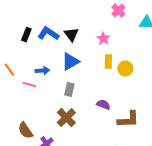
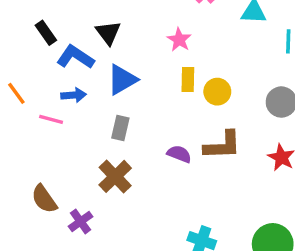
blue L-shape: (48, 34) -> (75, 57), moved
black rectangle: (26, 35) -> (46, 33), turned -56
black triangle: (71, 35) -> (108, 33), moved
brown L-shape: (128, 120) -> (222, 145), moved

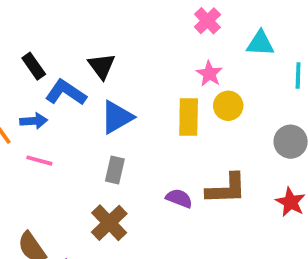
pink star: (179, 40) -> (209, 74), moved
yellow rectangle: (188, 80) -> (189, 117), size x1.4
yellow circle: (217, 92) -> (228, 106), moved
blue arrow: (74, 95) -> (34, 121), moved

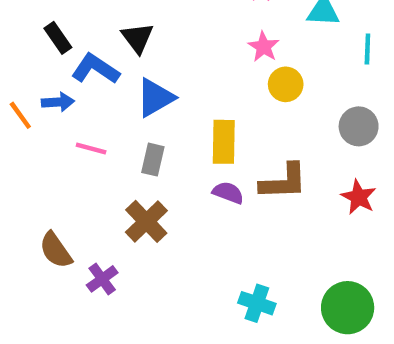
yellow rectangle: (189, 117) -> (224, 142), moved
pink line: (39, 161) -> (91, 148), moved

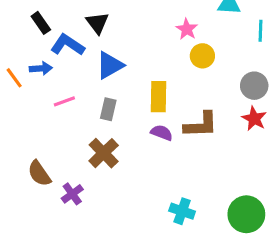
pink line: (91, 148) -> (64, 101), turned -35
red star: (359, 197) -> (254, 119), moved

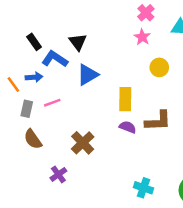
pink star: (187, 29) -> (142, 37), moved
gray rectangle: (108, 109) -> (27, 109), moved
brown semicircle: (39, 173) -> (33, 139), moved

